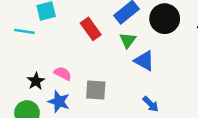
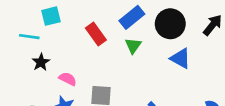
blue triangle: (144, 61) -> (181, 58), moved
black star: (36, 81) -> (41, 62), moved

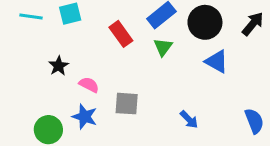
cyan line: (29, 37) -> (31, 17), moved

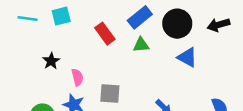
black arrow: (253, 24) -> (218, 25), turned -145
green triangle: (163, 47) -> (141, 45), turned 49
pink semicircle: (89, 85) -> (77, 77), turned 49

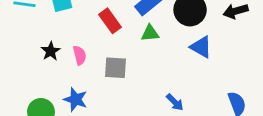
pink semicircle: (77, 77) -> (80, 55), moved
gray square: (110, 93) -> (116, 68), moved

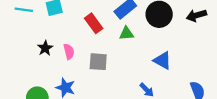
blue triangle: (201, 47) -> (163, 61), moved

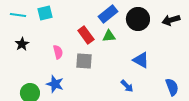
red rectangle: (94, 23) -> (86, 35), moved
black star: (45, 48) -> (22, 44), moved

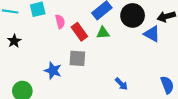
pink semicircle: (58, 52) -> (60, 22), moved
blue triangle: (141, 60) -> (152, 34), moved
blue star: (55, 84) -> (53, 71), moved

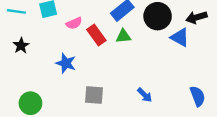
pink semicircle: (60, 22) -> (74, 23), turned 80
gray square: (77, 58) -> (94, 95), moved
blue star: (53, 71) -> (66, 63), moved

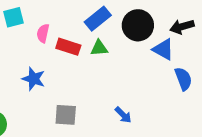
pink semicircle: (74, 23) -> (43, 33), turned 126
red rectangle: (96, 35) -> (68, 47), turned -36
blue semicircle: (198, 96) -> (183, 79), moved

